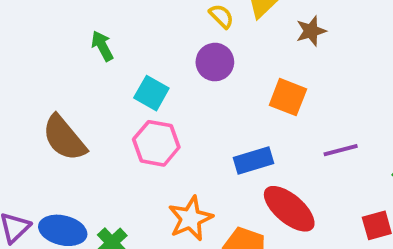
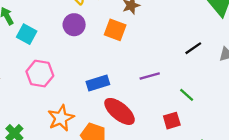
cyan square: (151, 93) -> (27, 34), moved
orange square: (288, 97) -> (115, 30), moved

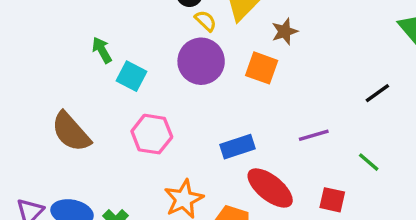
purple circle: (74, 25) -> (201, 61), size x1.4
red square: (172, 121) -> (332, 200), moved, turned 30

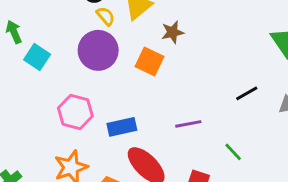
pink hexagon: (152, 134) -> (75, 112), moved

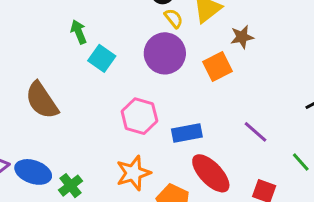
orange square: (150, 62) -> (217, 66), turned 36
purple line: (188, 124) -> (255, 132), turned 50

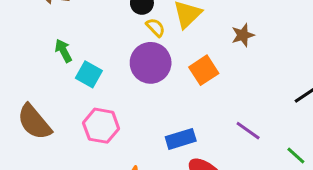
brown star: (242, 37) -> (243, 35), moved
pink hexagon: (139, 116) -> (101, 126), moved

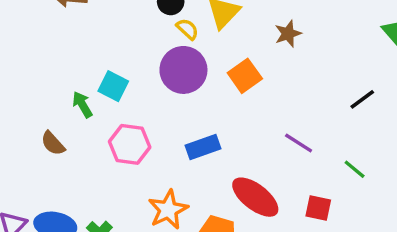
green arrow: (63, 51) -> (82, 105), moved
brown semicircle: (34, 122) -> (53, 143), size x0.6
blue rectangle: (181, 139) -> (203, 147), moved

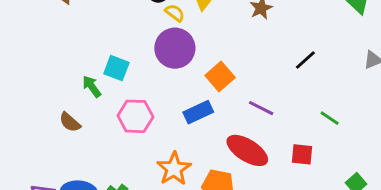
orange square: (245, 76) -> (220, 76), moved
black line: (362, 99) -> (305, 60), moved
purple line: (299, 143) -> (261, 108), moved

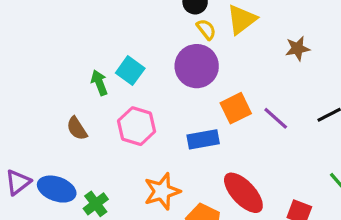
purple line: (261, 108) -> (276, 118), moved
brown semicircle: (70, 122) -> (77, 128), moved

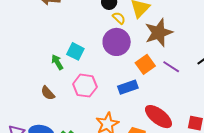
brown star: (297, 48) -> (159, 33), moved, size x1.8

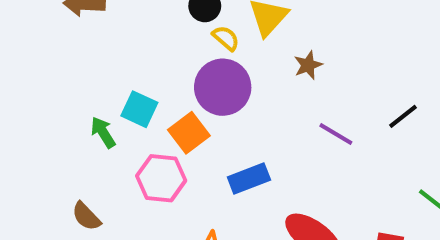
brown star: (159, 33) -> (308, 65), size x0.5
orange square: (145, 64) -> (189, 133), moved
brown semicircle: (48, 93) -> (86, 216), moved

